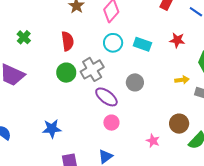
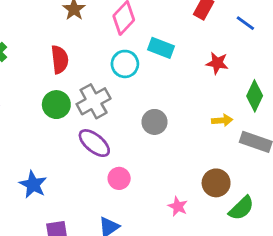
cyan rectangle: (142, 44) -> (161, 48), moved
purple ellipse: (106, 97) -> (94, 143), moved
blue star: (52, 129) -> (33, 184), turned 30

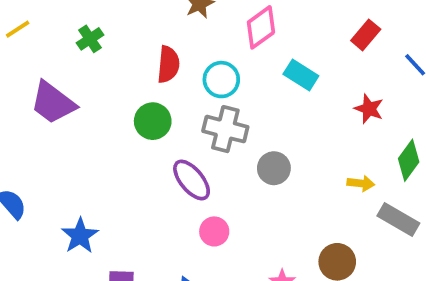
cyan circle: (125, 64) -> (221, 80), moved
gray cross: (94, 101) -> (225, 129), moved, turned 32
blue star: (33, 184) -> (80, 236), moved

